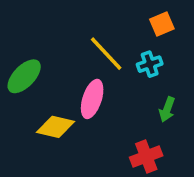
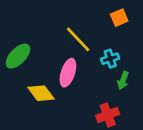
cyan cross: (150, 64) -> (110, 59), moved
yellow diamond: (55, 127) -> (41, 93), turned 40

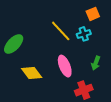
cyan cross: (110, 59) -> (84, 34), moved
pink ellipse: (68, 73) -> (65, 66), moved, turned -40

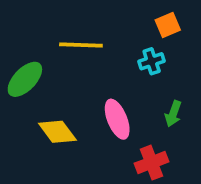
yellow line: (61, 31) -> (81, 45), moved, turned -45

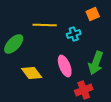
cyan cross: (152, 61) -> (74, 34), moved
green arrow: (173, 114) -> (96, 63), size x1.6

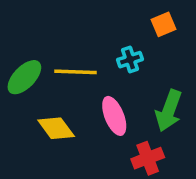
yellow line: (45, 25) -> (75, 72), moved

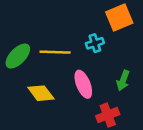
orange square: (164, 24) -> (119, 18), size x1.5
green arrow: (169, 111) -> (123, 80), size x0.7

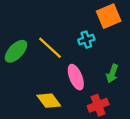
yellow line: (55, 52) -> (50, 48), turned 40
yellow diamond: (41, 93) -> (49, 101), moved

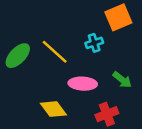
green arrow: (112, 74) -> (122, 80), turned -72
pink ellipse: (76, 77) -> (83, 84), turned -65

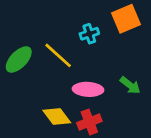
cyan cross: (94, 43) -> (89, 34), moved
red cross: (107, 114) -> (89, 122), moved

